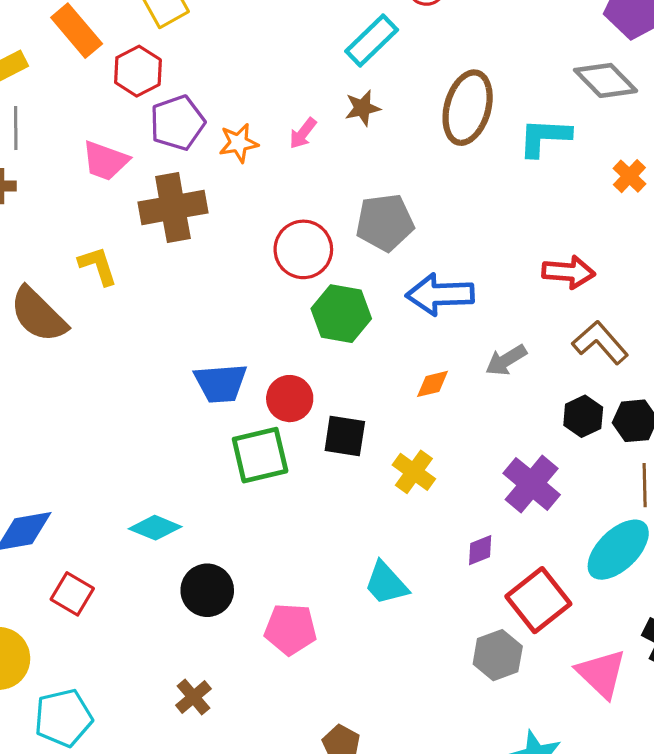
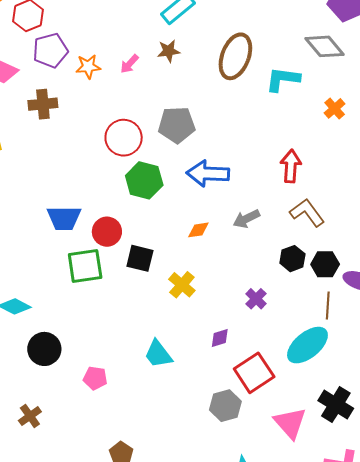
brown cross: (173, 208) -> (43, 104), size x0.7
red arrow: (569, 272) -> (291, 166), turned -96
purple cross: (532, 484) -> (256, 299), size x0.6
pink pentagon: (291, 629) -> (95, 378), size x0.7

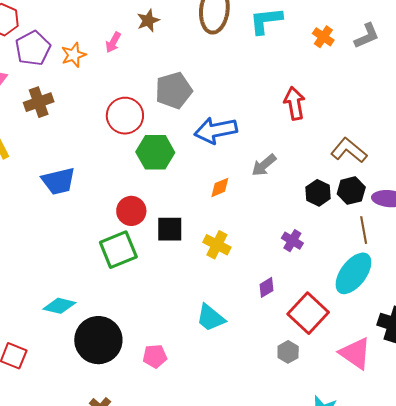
brown L-shape: (307, 213) -> (349, 150), moved
blue trapezoid: (64, 218) -> (58, 181), moved
black circle: (44, 349) -> (98, 340), size x1.4
gray hexagon: (225, 406) -> (288, 352), size x0.7

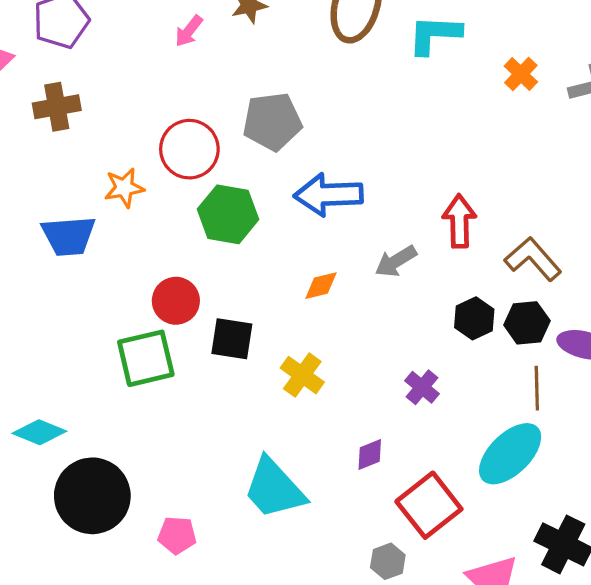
orange star: (74, 55) -> (124, 188), moved
red arrow: (294, 103) -> (459, 221), moved
cyan trapezoid: (210, 318) -> (274, 488), size x1.4

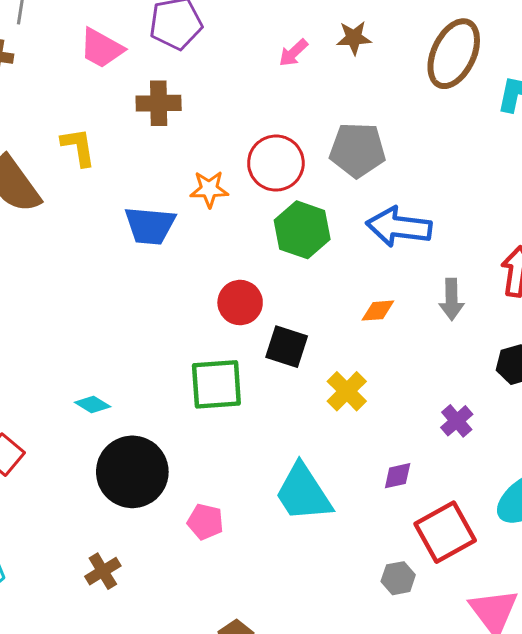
gray arrow: (396, 261) -> (451, 299), turned -69
green square: (146, 358) -> (216, 384), moved
cyan diamond: (39, 432) -> (93, 404), size x0.7

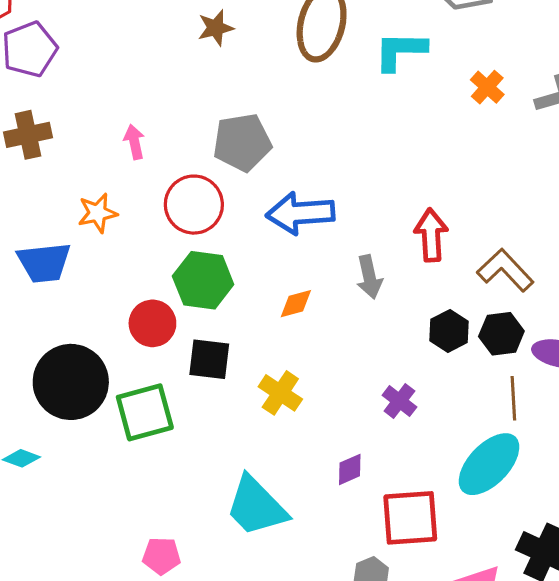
pink arrow: (293, 53) -> (134, 142), moved, turned 132
red circle: (276, 163) -> (194, 205), moved
green hexagon: (302, 230) -> (203, 280), moved
black circle: (132, 472) -> (71, 382), moved
red square: (445, 532) -> (410, 518), turned 36

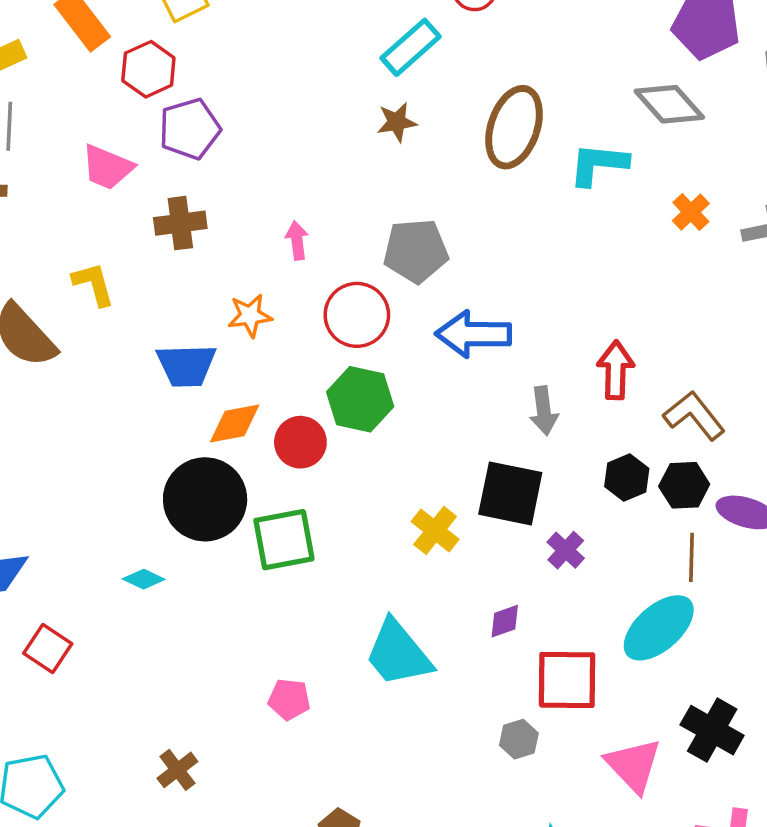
orange diamond: (296, 304) -> (235, 424), moved, size x1.4
black square: (209, 359) -> (510, 493), moved, size x1.4

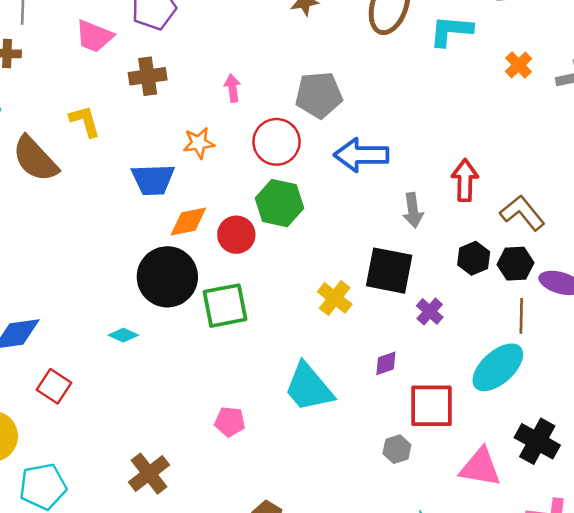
pink triangle: (633, 765) -> (480, 467), turned -36
brown cross: (177, 770) -> (149, 474), size x1.4

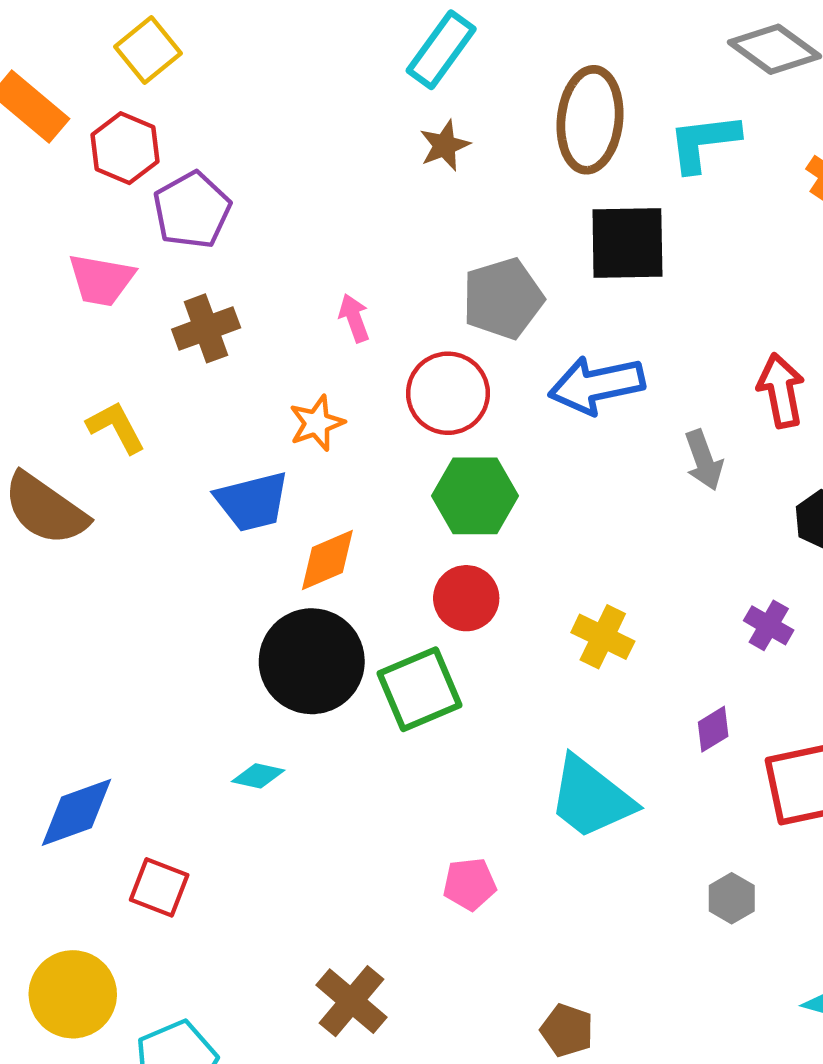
red circle: (236, 235) -> (466, 598), moved
black square: (389, 271) -> (627, 243), moved
gray hexagon: (397, 449) -> (732, 898), moved

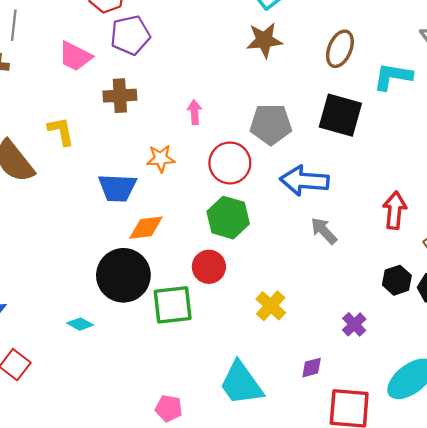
brown ellipse: (590, 120) -> (340, 49), size x0.7
brown star: (445, 145) -> (264, 40), size x1.4
gray arrow: (704, 460) -> (324, 231), moved, turned 140

